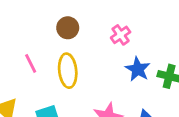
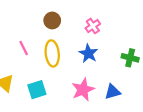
blue star: (138, 69) -> (88, 53), moved

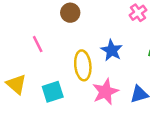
pink cross: (93, 26) -> (138, 13), moved
yellow ellipse: (52, 53) -> (83, 65), moved

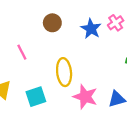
blue star: (112, 50) -> (91, 29), moved
pink star: (105, 92) -> (85, 97), turned -30

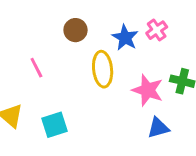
yellow ellipse: (64, 72) -> (103, 69), moved
pink star: (85, 97) -> (148, 90), moved

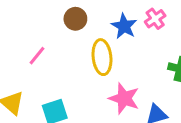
pink line: (36, 68) -> (37, 56), turned 66
pink star: (148, 90) -> (124, 98), moved

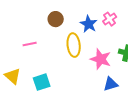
pink line: (37, 56) -> (30, 44), turned 40
pink star: (124, 98) -> (101, 59), moved

